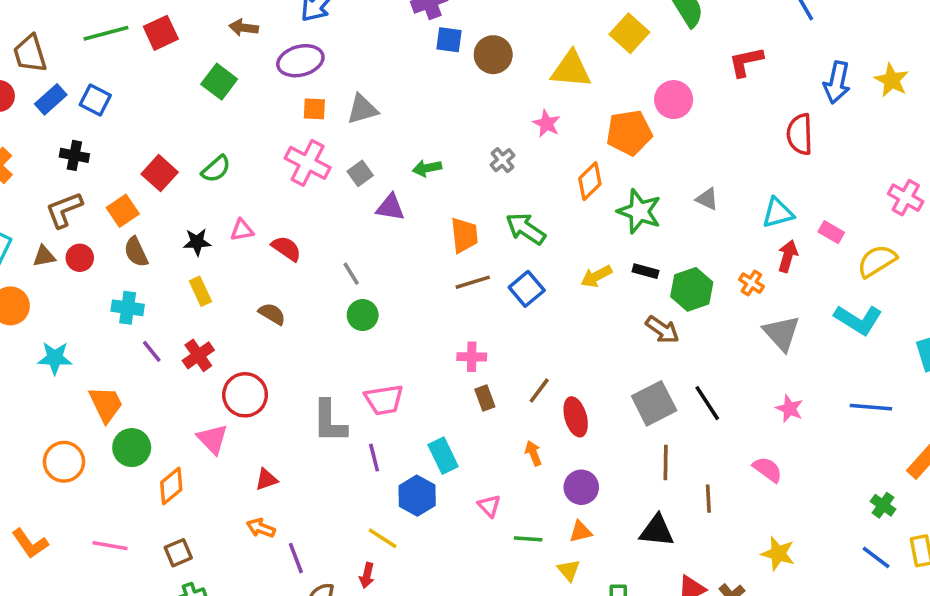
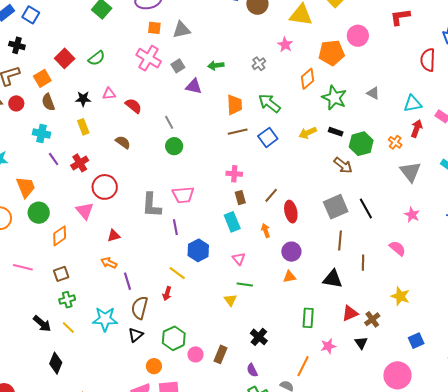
cyan rectangle: (443, 456) -> (232, 222), moved
green line: (528, 539) -> (245, 284), moved
yellow triangle: (569, 570) -> (230, 300), moved

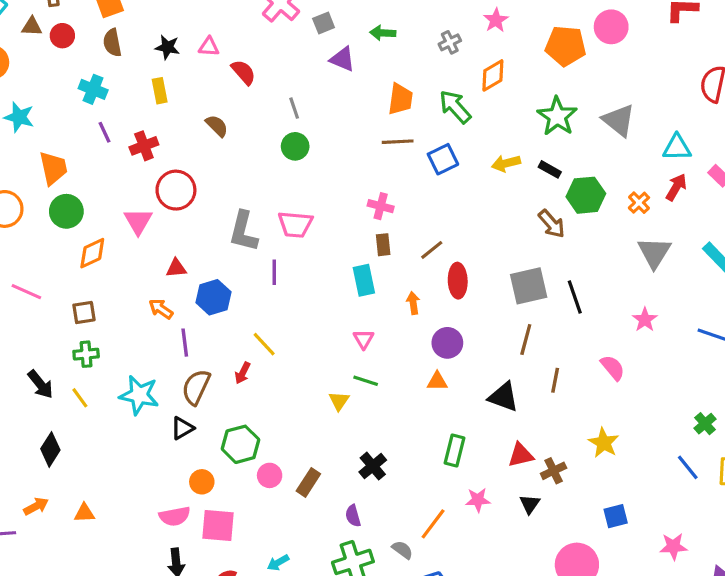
orange diamond: (308, 79) -> (493, 75), moved
gray triangle: (373, 93) -> (619, 120), size x1.6
blue hexagon: (198, 250) -> (213, 297), moved

